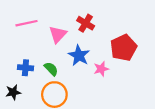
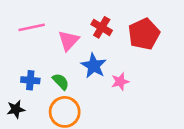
red pentagon: (123, 48) -> (144, 34), moved

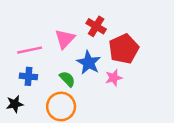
pink line: (32, 27) -> (30, 50), moved
red pentagon: (144, 34) -> (124, 49), moved
green semicircle: (61, 82) -> (67, 79), moved

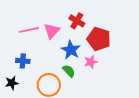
red pentagon: (124, 49) -> (99, 39), turned -30
pink line: (30, 50) -> (29, 30), moved
green semicircle: (67, 79) -> (69, 71), moved

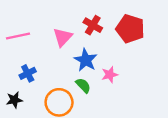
pink line: (29, 30) -> (18, 36), moved
red pentagon: (99, 39) -> (130, 29), moved
blue cross: (23, 61) -> (28, 73), turned -32

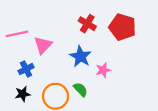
pink triangle: (63, 37) -> (43, 45), moved
green semicircle: (83, 85) -> (80, 89), moved
black star: (14, 100) -> (23, 94), moved

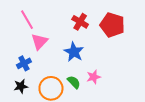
pink line: (17, 34) -> (27, 20), moved, turned 72
pink star: (103, 70) -> (94, 77), moved

